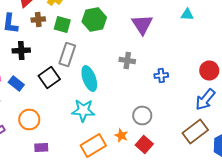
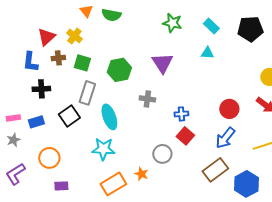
green hexagon: (94, 20) -> (119, 70), moved
blue rectangle: (16, 84) -> (36, 122), turned -56
red square: (144, 144) -> (185, 136), moved

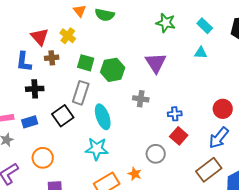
red triangle: (46, 37) -> (40, 37), turned -30
green square: (82, 63) -> (86, 63), moved

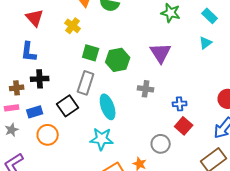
red triangle: (40, 37) -> (35, 18), moved
cyan triangle: (201, 53) -> (206, 43), turned -40
brown cross: (52, 58) -> (17, 88), moved
orange circle: (43, 158) -> (48, 135), moved

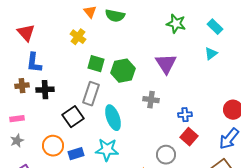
red triangle: (35, 18) -> (26, 33), moved
brown cross: (17, 88) -> (22, 86), moved
blue rectangle: (35, 112) -> (76, 154), moved

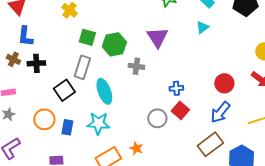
brown cross: (22, 86) -> (13, 59), turned 32
gray cross: (151, 100) -> (136, 66), moved
blue rectangle: (76, 154) -> (67, 127), turned -63
gray circle: (166, 155) -> (157, 118), moved

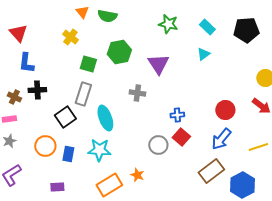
green hexagon: (114, 44) -> (119, 52), moved
brown cross: (13, 59) -> (14, 97), moved

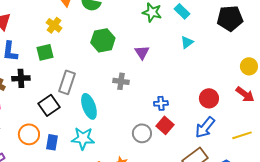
cyan rectangle: (207, 27) -> (182, 11), moved
green square: (88, 64) -> (45, 52), moved, turned -30
purple triangle: (158, 64) -> (142, 52), size x0.7

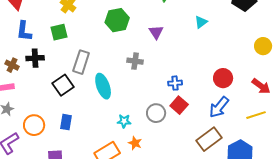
red arrow: (245, 94) -> (261, 86), moved
orange circle: (29, 134) -> (34, 125), moved
cyan star: (83, 138) -> (124, 121), moved, size x0.6

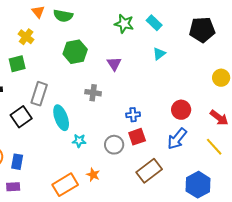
red square: (179, 105) -> (137, 137), turned 30
yellow line: (256, 115) -> (214, 147), turned 66
cyan star: (124, 121) -> (79, 141), moved
blue rectangle: (66, 122) -> (17, 162), moved
brown rectangle: (209, 139) -> (149, 171), moved

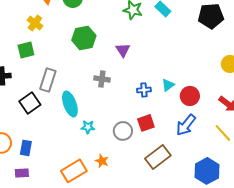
cyan triangle: (159, 54) -> (168, 85), moved
blue cross: (133, 115) -> (144, 90), moved

